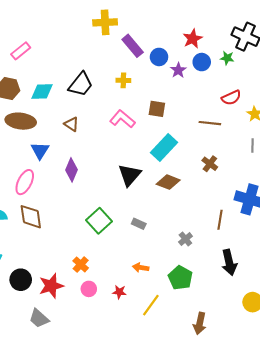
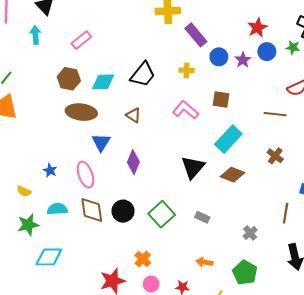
blue circle: (159, 57) -> (219, 57), moved
pink ellipse: (25, 182) -> (85, 175), turned -45
black circle: (21, 280) -> (123, 211), moved

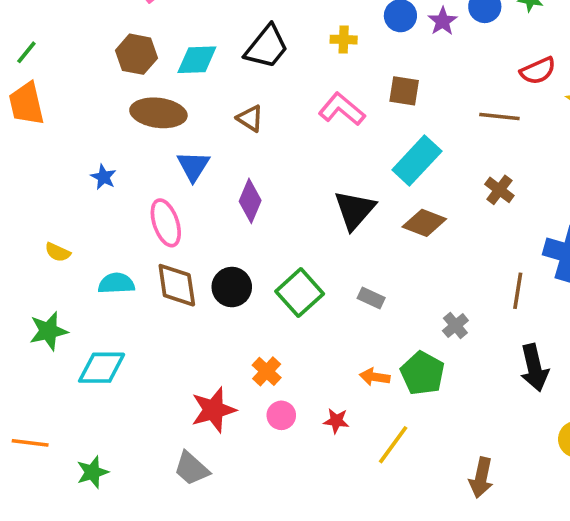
blue star: (50, 170) -> (103, 177), moved
green star: (28, 225) -> (48, 331), moved
green pentagon: (245, 273) -> (422, 373), moved

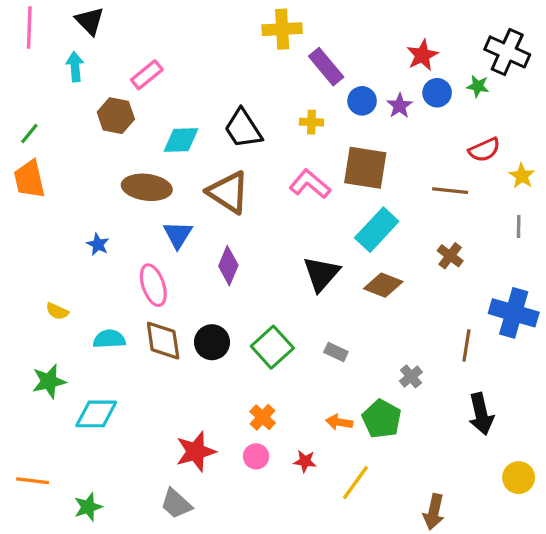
black trapezoid: (267, 47) -> (243, 129), turned 108
brown hexagon: (136, 54) -> (116, 116), moved
brown square: (404, 91) -> (365, 168), size x1.6
brown triangle: (250, 118) -> (228, 192), size x1.8
orange cross: (267, 371) -> (263, 417), moved

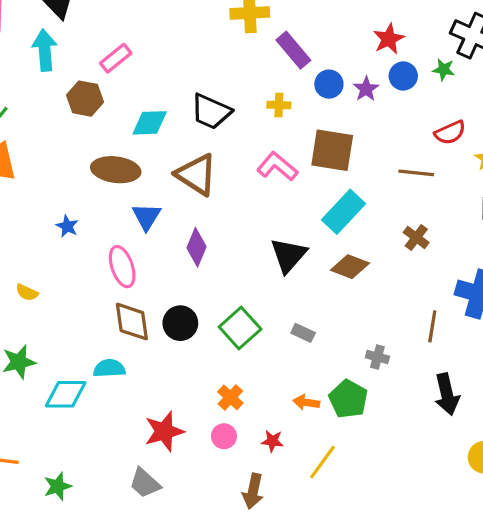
cyan arrow: (75, 67) -> (45, 50), size x1.4
black trapezoid: (243, 129) -> (211, 112), turned -33
cyan semicircle: (109, 339) -> (109, 368), moved
gray cross: (411, 376) -> (377, 357), turned -35
brown arrow: (434, 512) -> (253, 491), moved

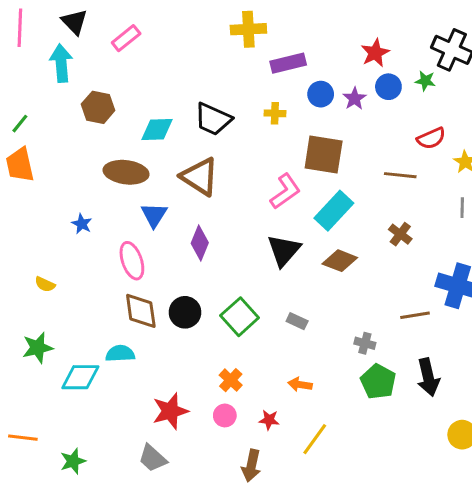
purple rectangle: (293, 50) -> (288, 63), turned -64
pink rectangle: (116, 58) -> (126, 38), moved
pink L-shape: (277, 166) -> (285, 191), moved, turned 105
brown line: (432, 326) -> (415, 315), turned 72
green pentagon: (348, 399) -> (378, 382), moved

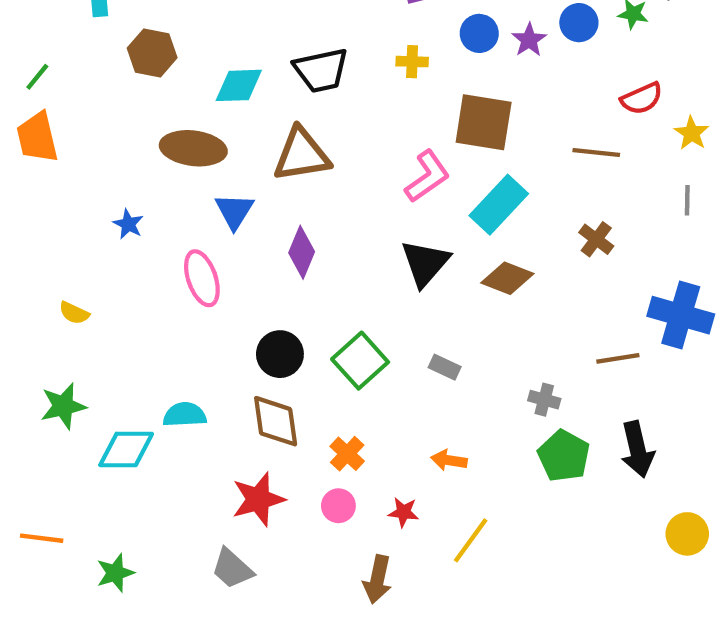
black trapezoid: (213, 119) -> (321, 70), turned -36
brown triangle: (200, 177) -> (302, 155), turned -42
brown diamond: (141, 311) -> (276, 421), moved

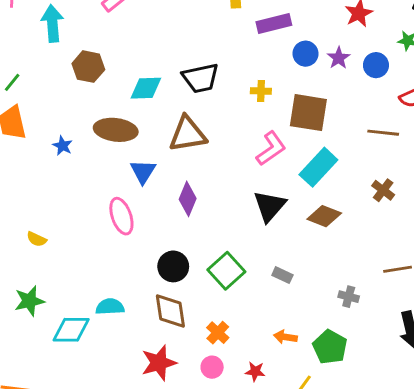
blue circle: (579, 23) -> (376, 65), moved
yellow cross: (412, 62) -> (261, 91), moved
blue star: (128, 224) -> (62, 146), moved
green pentagon: (564, 456) -> (330, 347), moved

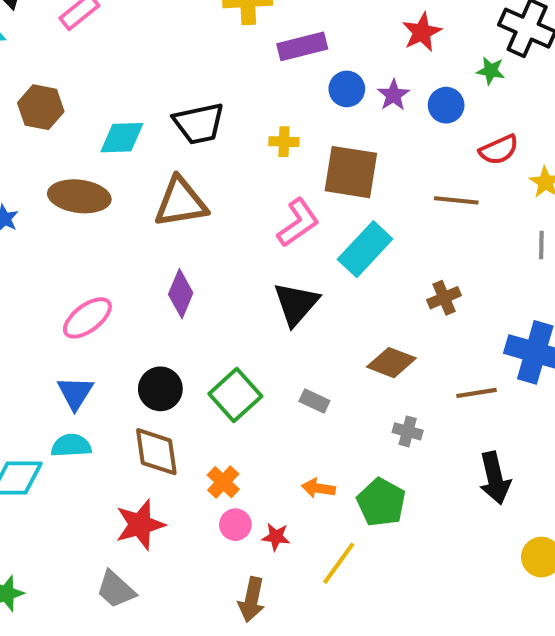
blue triangle: (143, 172) -> (75, 393), moved
brown cross: (383, 190) -> (444, 298), moved, turned 30
pink ellipse: (121, 216) -> (87, 318), turned 72
brown diamond: (324, 216) -> (391, 363), moved
pink circle: (212, 367) -> (235, 525), moved

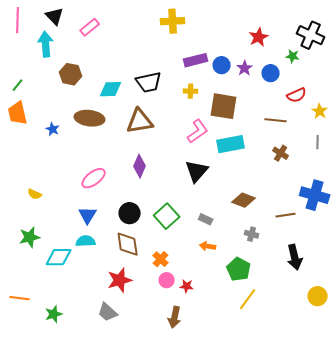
purple rectangle: (302, 46) -> (196, 60), moved
cyan rectangle: (365, 249) -> (231, 144), turned 36
brown cross: (444, 298) -> (281, 153), moved, turned -35
orange arrow: (318, 488) -> (208, 246), moved
yellow line: (339, 563) -> (248, 299), moved

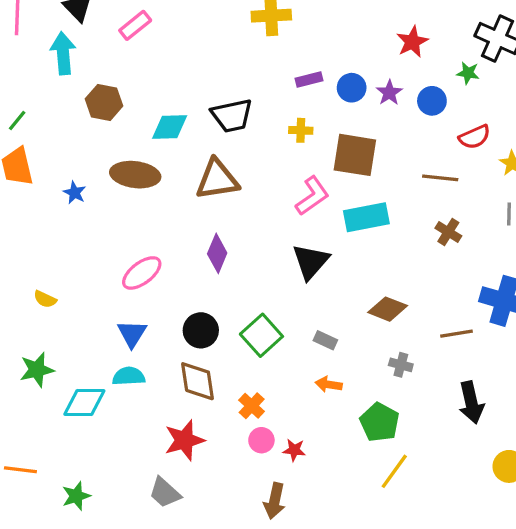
purple rectangle: (196, 60) -> (309, 80), size x0.7

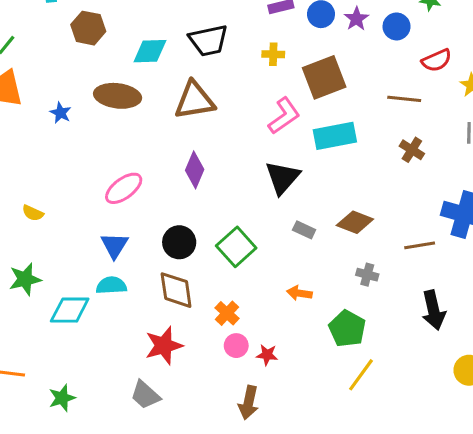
brown square: (355, 155) -> (324, 77), turned -30
gray rectangle: (325, 340) -> (304, 230), moved

